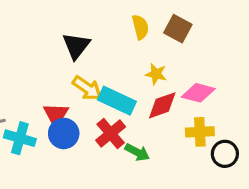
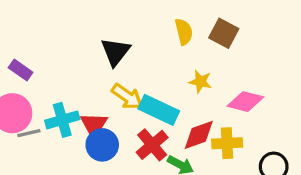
red diamond: (162, 105) -> (199, 135), moved
yellow cross: (200, 132) -> (227, 143), moved
cyan cross: (20, 138) -> (62, 120), moved, turned -32

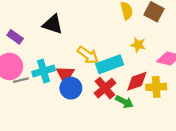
black triangle: (115, 52) -> (53, 24), moved, turned -50
cyan rectangle: (159, 110) -> (110, 64), turned -45

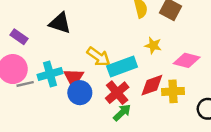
green arrow: (124, 102) -> (122, 113), moved, turned -72

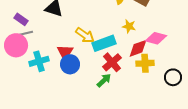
cyan cross: (50, 74) -> (39, 61), moved
gray line: (25, 84) -> (26, 33), moved
red diamond: (152, 85) -> (138, 48), moved
red cross: (117, 93) -> (112, 62), moved

